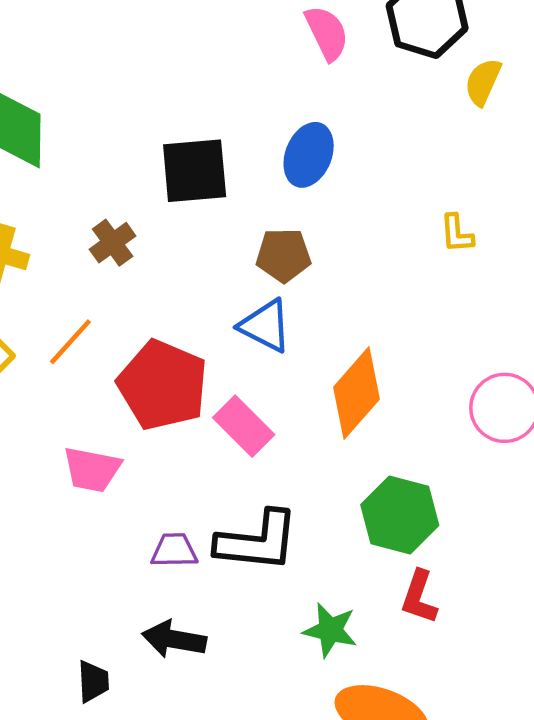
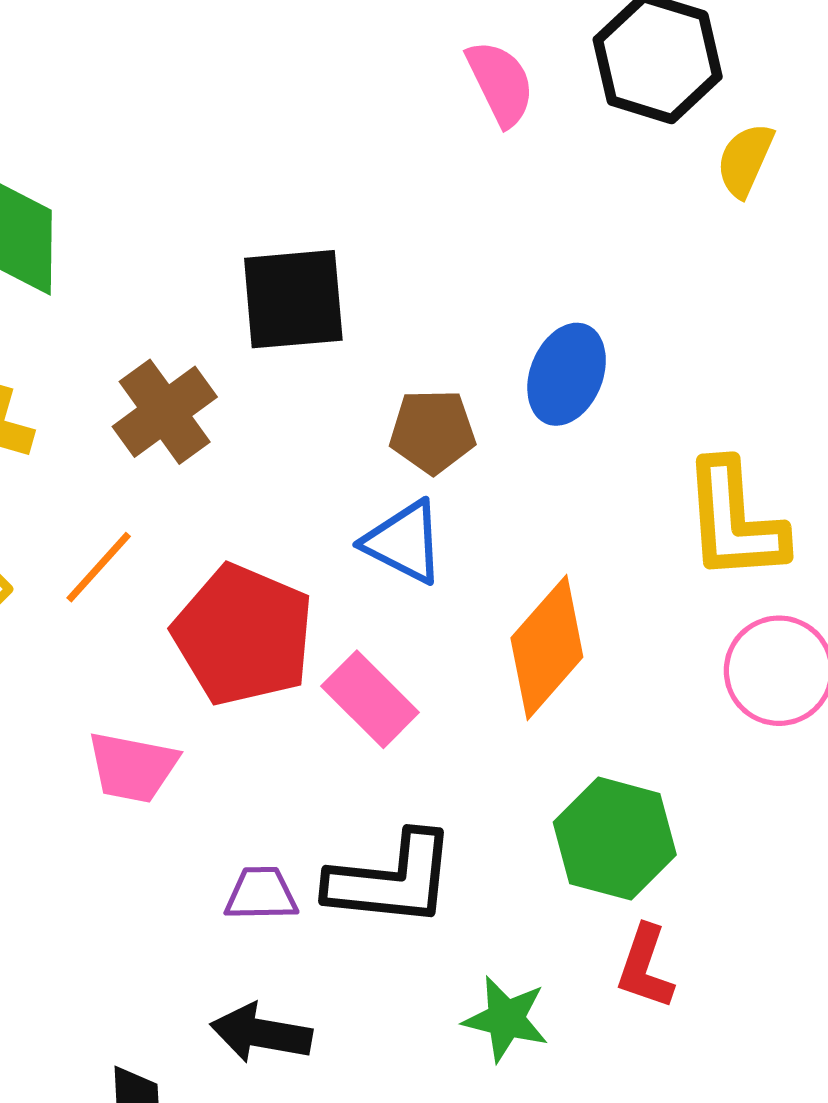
blue ellipse: (309, 155) -> (567, 374), moved
yellow L-shape: (457, 233) -> (734, 521), moved, size x2.0
brown cross: (113, 243) -> (165, 412), size x1.4

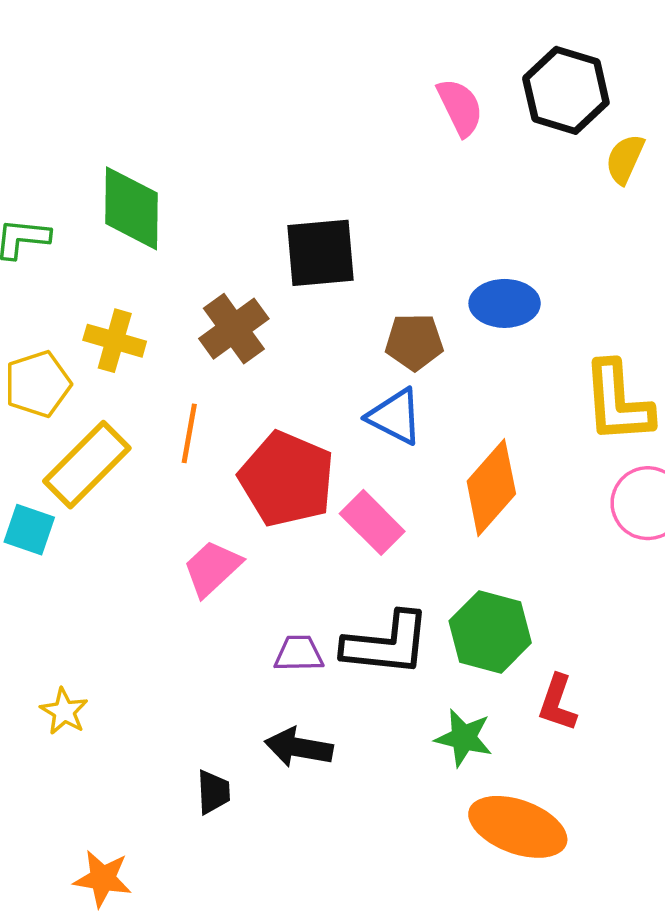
blue ellipse: (567, 374) -> (505, 303), turned 68
orange line: (99, 567) -> (189, 433), turned -32
pink trapezoid: (133, 767) -> (212, 568), turned 126
green hexagon: (615, 839) -> (490, 632), moved

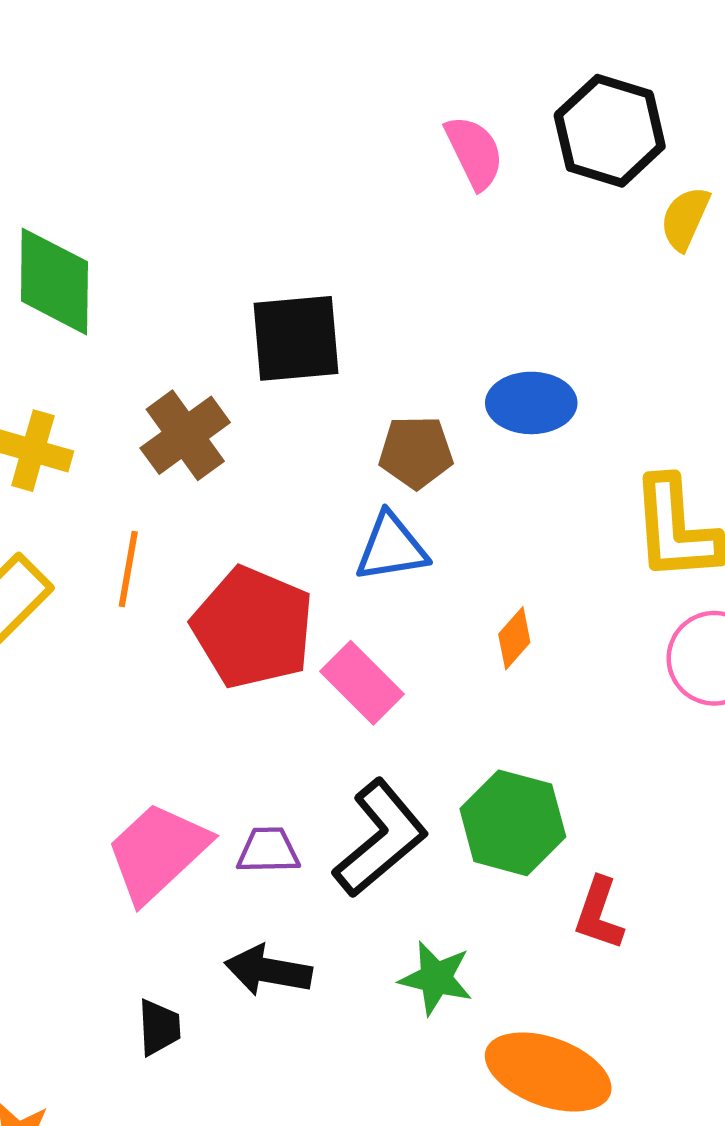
blue triangle: (395, 417) -> (391, 548), turned -36
orange diamond: (491, 488) -> (514, 638), size x0.5
pink trapezoid: (212, 568) -> (158, 852), moved, size x1.4
black L-shape: (387, 644) -> (381, 838), turned -46
green star: (464, 738) -> (436, 978), moved

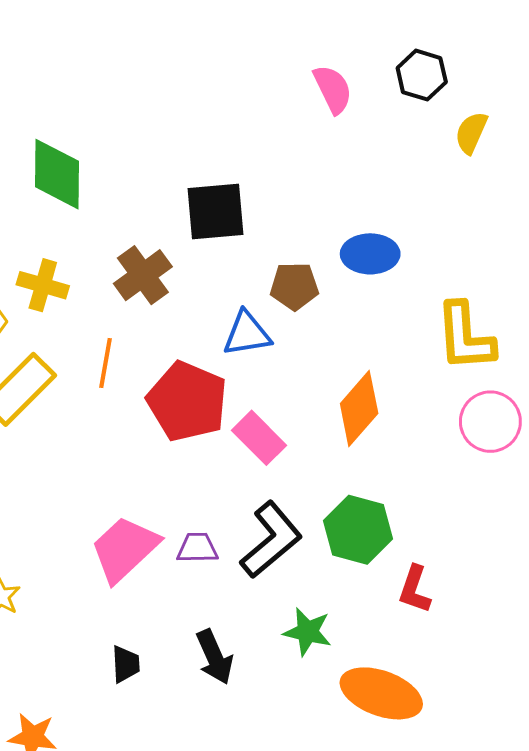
black hexagon: (610, 131) -> (422, 75), size x0.7
blue triangle: (391, 548) -> (247, 334), moved
orange diamond: (514, 638) -> (359, 408), size x1.8
black arrow: (268, 970) -> (215, 657), moved, turned -124

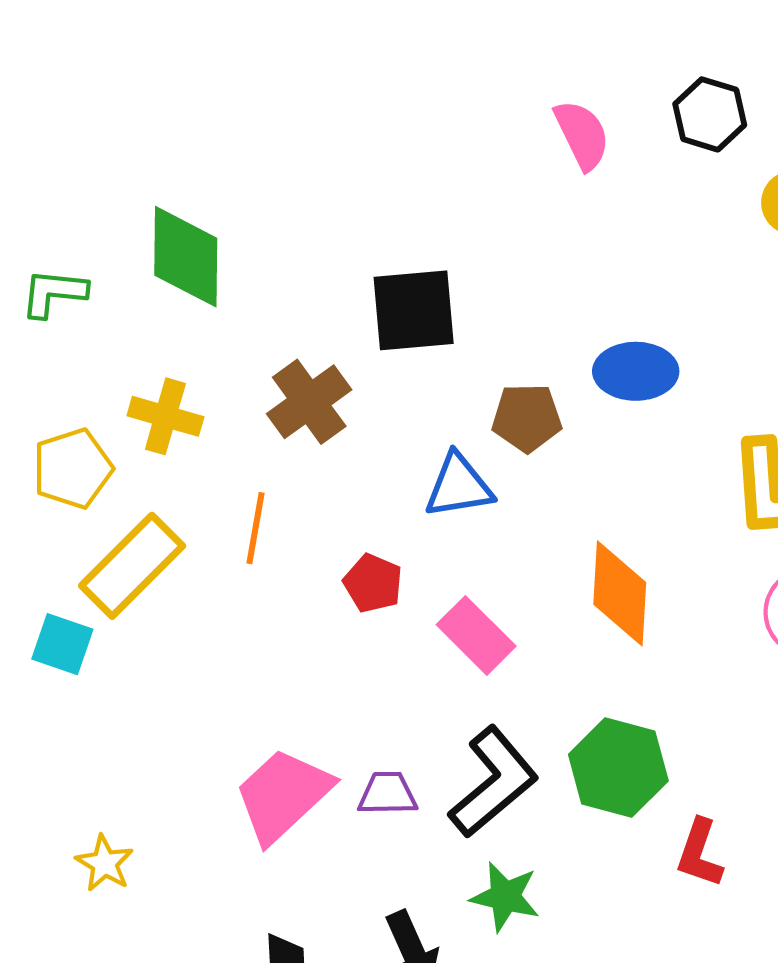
red pentagon: (187, 401) -> (373, 583), size x0.5
orange diamond: (359, 408) -> (620, 593), turned -38
green star: (308, 632) -> (505, 897), moved

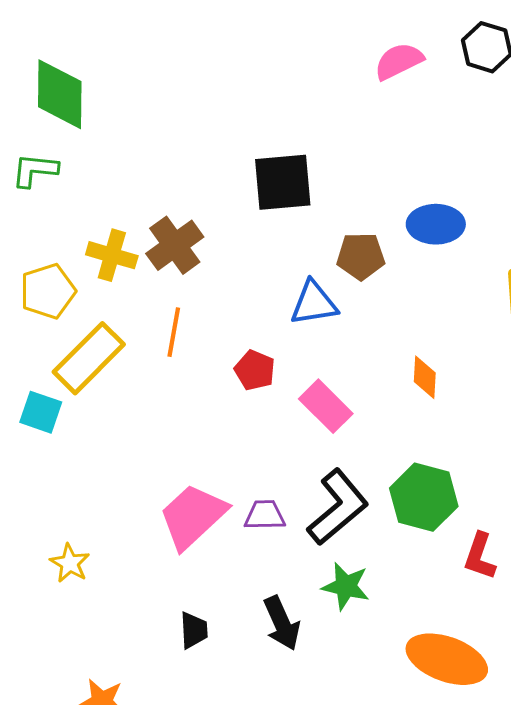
pink semicircle: (582, 135) -> (399, 61), turned -90
green diamond: (186, 257) -> (60, 94), moved
brown cross: (309, 402) -> (175, 245), moved
orange diamond: (620, 593) -> (425, 377), size x0.6

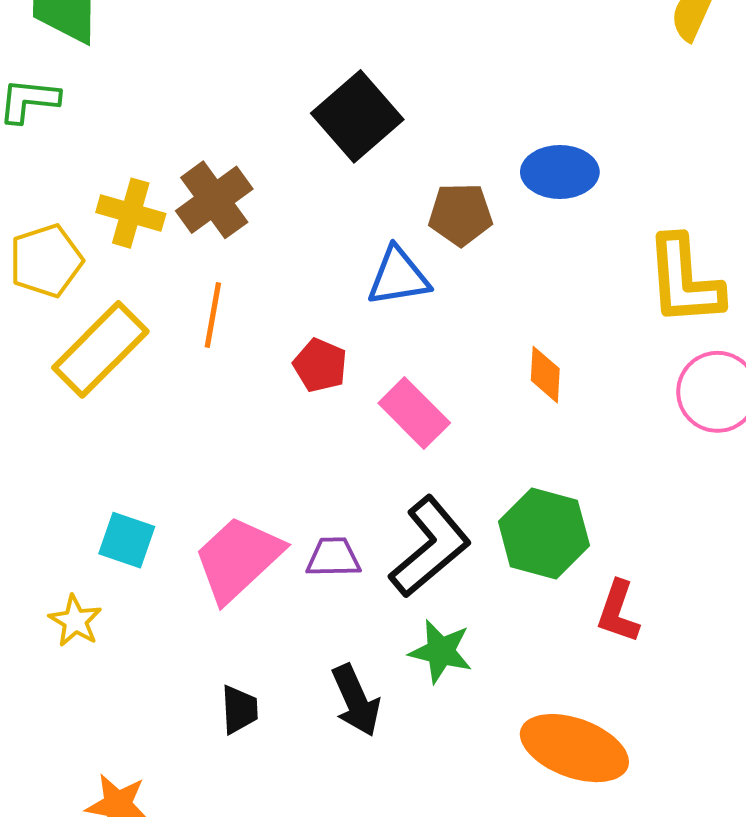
black square: (283, 182) -> (357, 116), turned -36
cyan square: (41, 412) -> (127, 540), moved

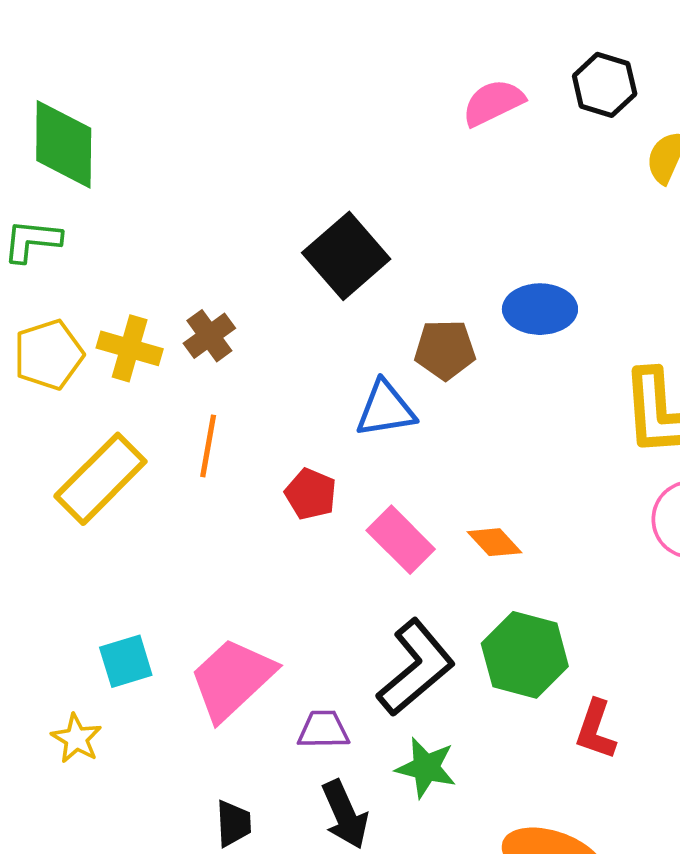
brown cross: (214, 200) -> (209, 336), size x0.7
yellow pentagon: (46, 261) -> (49, 355), moved
orange diamond: (545, 375) -> (494, 542), moved, turned -46
cyan square: (127, 540) -> (126, 661), turned -36
purple trapezoid: (333, 557) -> (323, 730), moved

